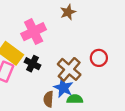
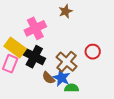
black cross: (32, 64) -> (34, 57), size x1.5
brown semicircle: (48, 99) -> (48, 78), moved, turned -48

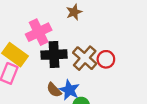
black cross: (34, 57) -> (54, 55), moved, turned -30
brown cross: (67, 62) -> (85, 58), moved

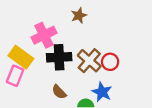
blue star: (69, 90) -> (102, 92), moved

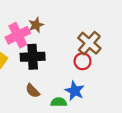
brown star: (79, 15) -> (36, 25), moved
brown cross: (89, 61) -> (89, 43), moved

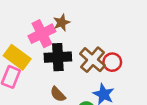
brown cross: (89, 43) -> (92, 60), moved

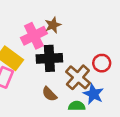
brown cross: (92, 60) -> (78, 77), moved

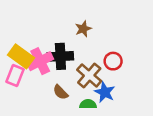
brown star: (53, 25) -> (83, 29), moved
pink cross: (34, 36) -> (40, 61), moved

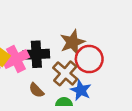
brown star: (83, 29) -> (72, 42), moved, size x1.5
red circle: (113, 61) -> (89, 59), size x1.5

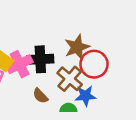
blue star: (81, 90) -> (85, 96), turned -30

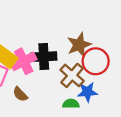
brown semicircle: (40, 96) -> (20, 94), moved

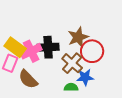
brown semicircle: (20, 94) -> (28, 79), size x1.5

